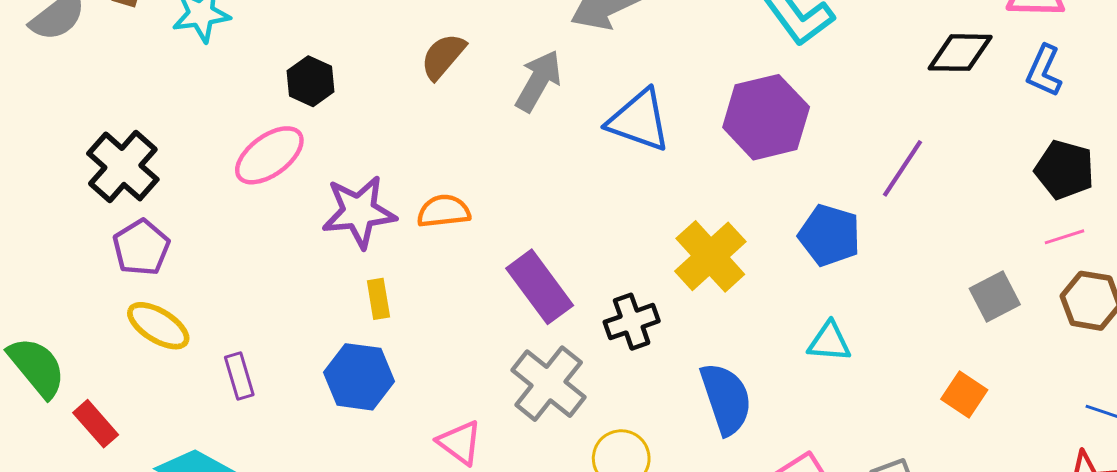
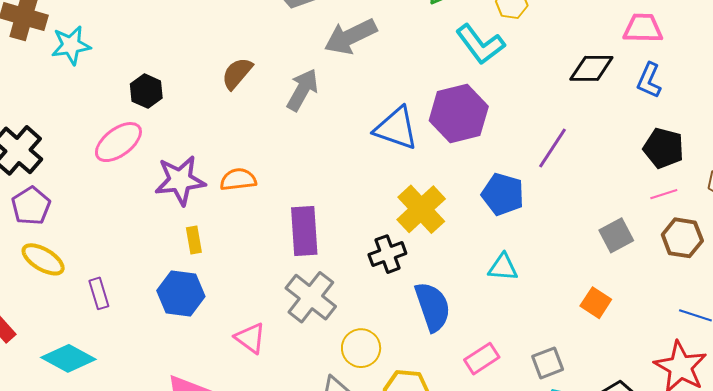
blue triangle: (639, 120) -> (396, 128), moved
purple rectangle: (540, 287) -> (304, 231), turned 33
black cross: (632, 322) -> (387, 254), moved

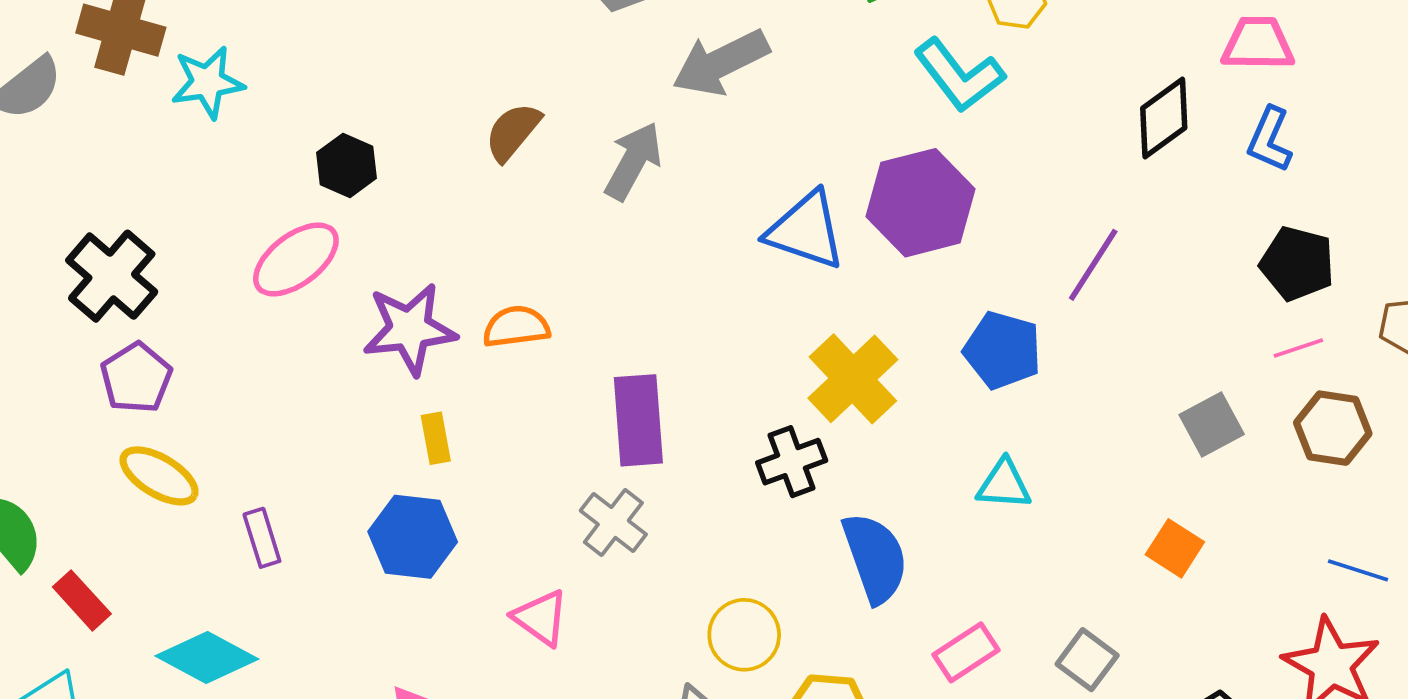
black diamond: (591, 68) -> (1164, 118), turned -36
gray cross: (311, 297) -> (613, 522), moved, size x0.7
gray square: (548, 363) -> (1087, 660), turned -32

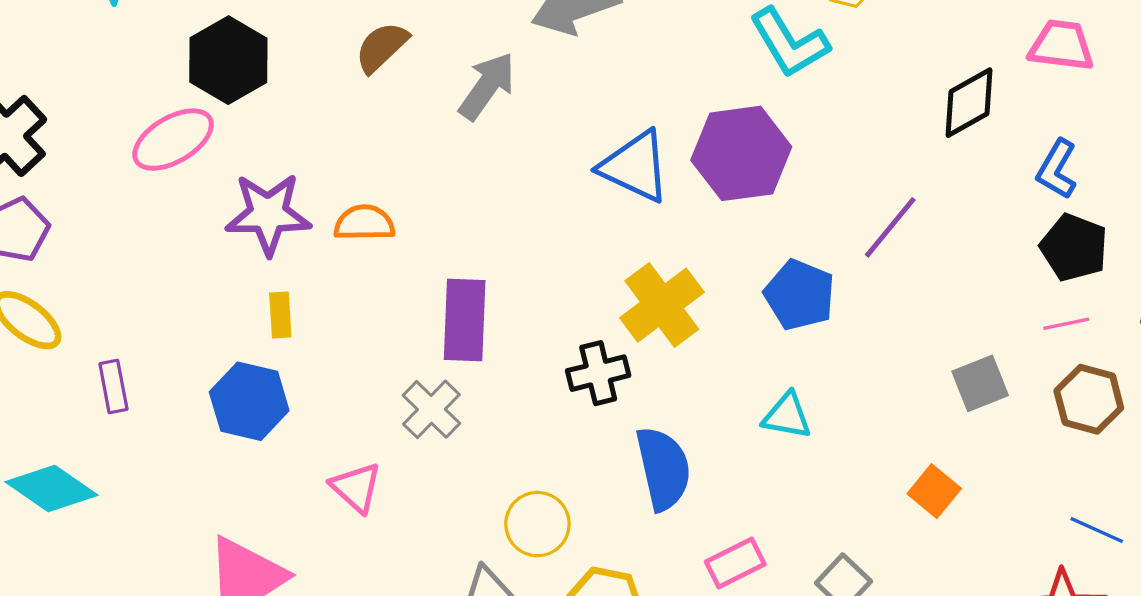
blue L-shape: (1270, 140) -> (1057, 169), moved
black hexagon: (346, 165) -> (228, 60), size x1.5

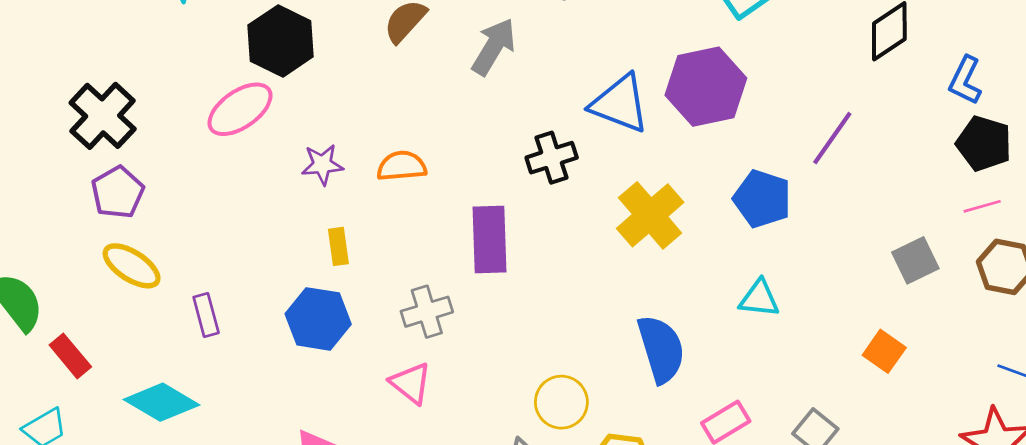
purple star: (268, 214) -> (322, 164), size x0.6
black cross: (598, 373) -> (552, 158), moved
gray cross: (431, 409) -> (427, 312), moved, turned 33

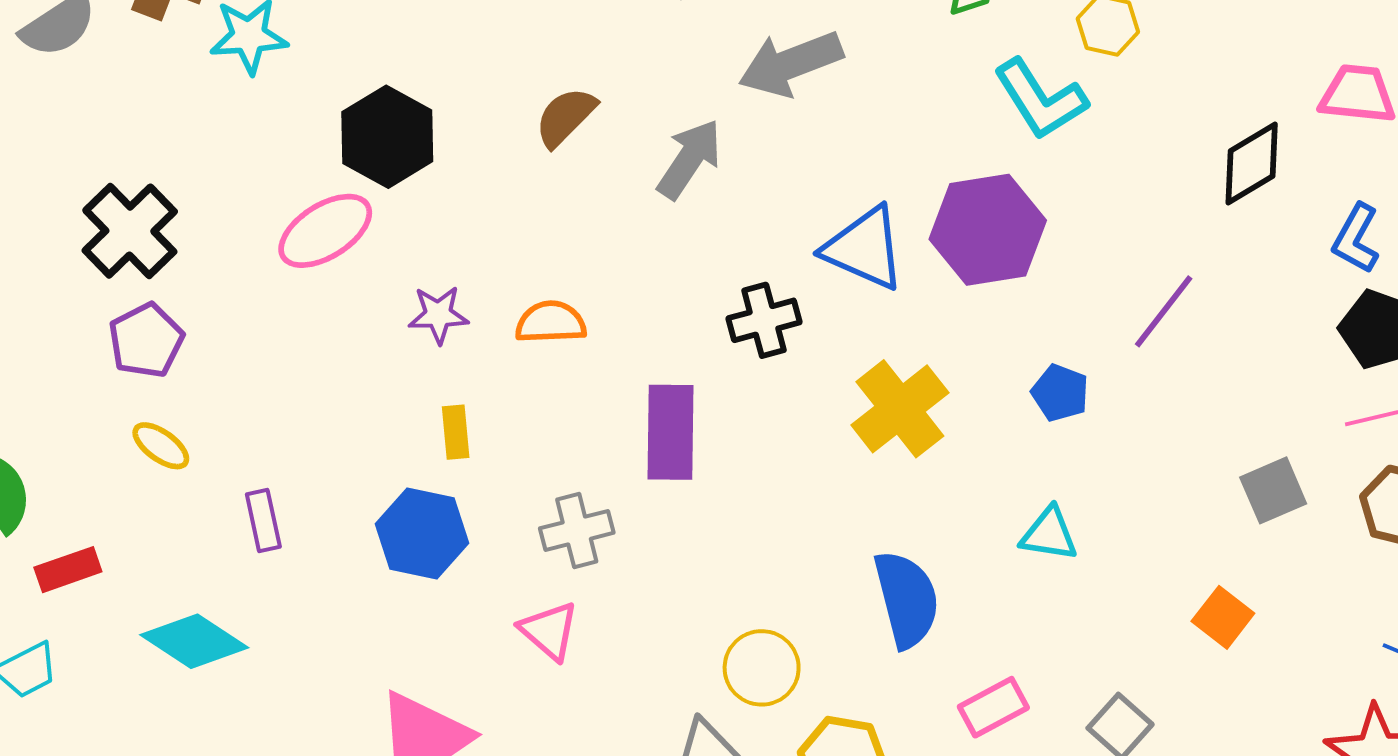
blue pentagon: (762, 199) -> (1060, 393), size x0.7
yellow ellipse: (132, 266) -> (161, 446), size x0.7
red rectangle: (70, 356) -> (68, 570), turned -72

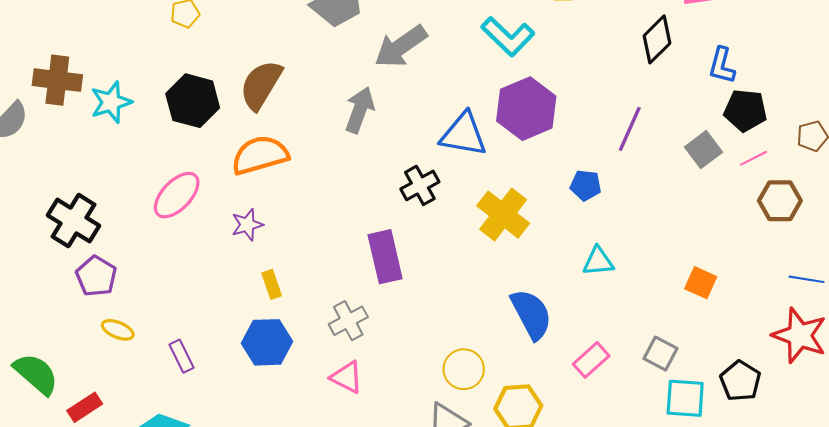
cyan L-shape: (1040, 99) -> (508, 36), moved
brown semicircle: (565, 117) -> (261, 85), moved, size x1.4
black hexagon: (387, 137) -> (193, 101), moved
orange semicircle: (551, 322) -> (260, 155), moved, size x1.5
gray square: (1273, 490) -> (703, 150), moved

